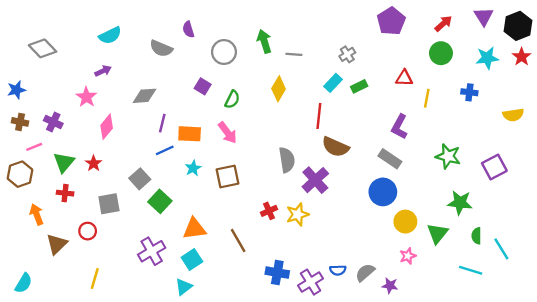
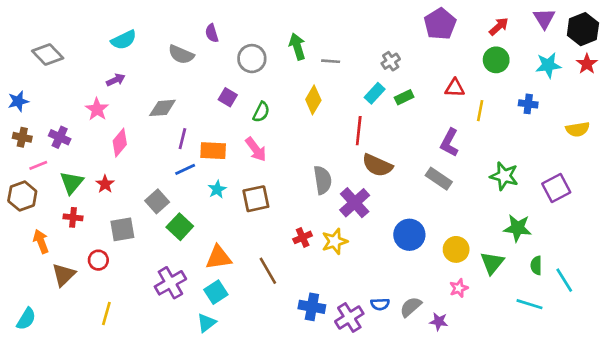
blue circle: (383, 192) -> (409, 235), moved

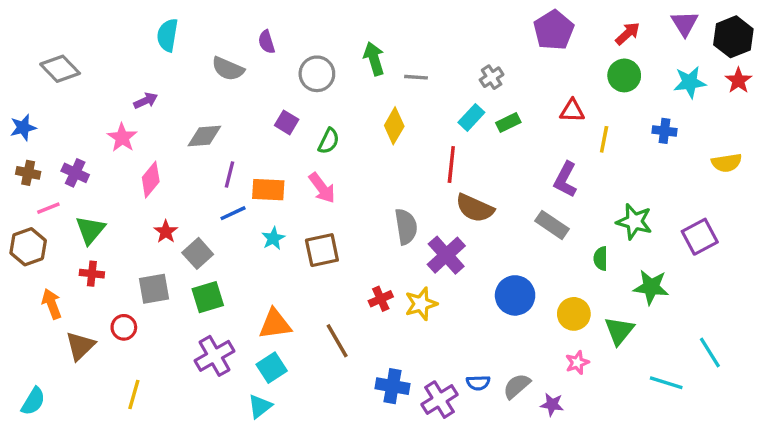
cyan semicircle: (124, 40) -> (167, 35), moved, turned 125
red star: (105, 184) -> (166, 232), moved
green square: (180, 227) -> (208, 297), moved, turned 30
green semicircle: (536, 265) -> (601, 258), moved

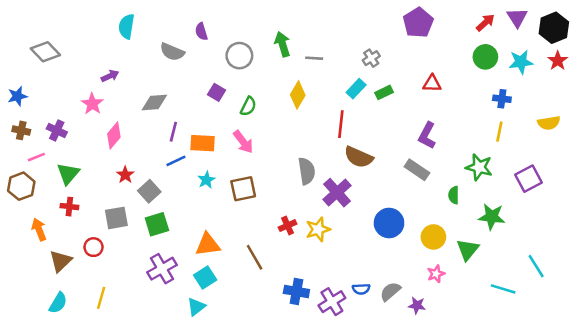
red arrow: (628, 33) -> (485, 23), moved
green circle: (624, 75) -> (485, 57), moved
yellow line: (604, 139) -> (499, 132), moved
cyan semicircle: (33, 401) -> (58, 303), moved

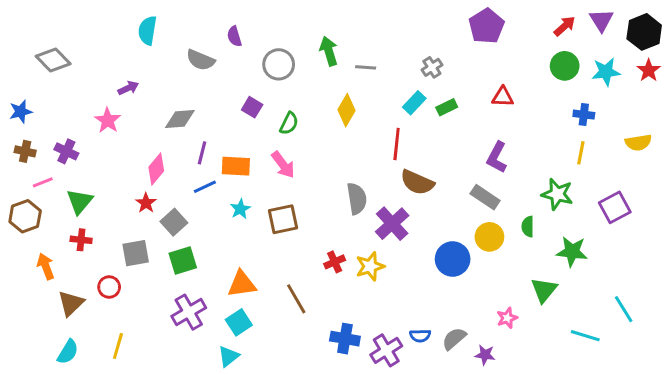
pink diamond: (114, 136) -> (156, 169), moved
yellow circle: (433, 237) -> (489, 237), moved

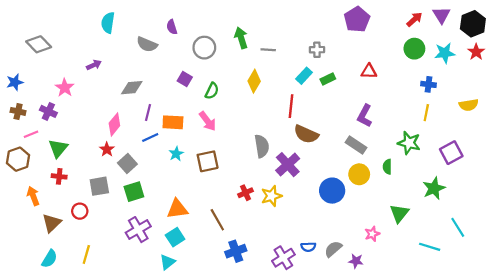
gray cross: (432, 67) -> (317, 50), turned 32
pink star: (108, 120) -> (65, 88), moved
green star: (572, 252) -> (434, 188), moved, turned -30
blue cross: (345, 339) -> (236, 251), moved, turned -30

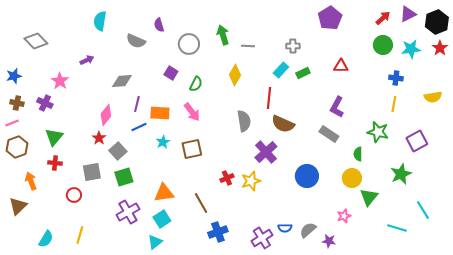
purple triangle: (441, 15) -> (408, 14), turned 36
pink line: (31, 134) -> (12, 123), moved
gray semicircle: (262, 146) -> (244, 121), moved
yellow circle: (359, 174) -> (352, 178), moved
brown triangle: (52, 223) -> (18, 206), moved

